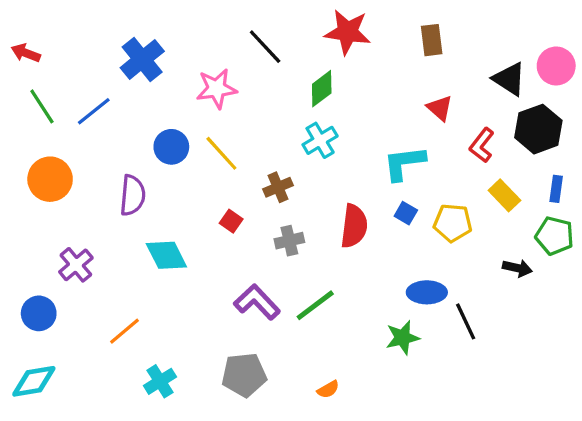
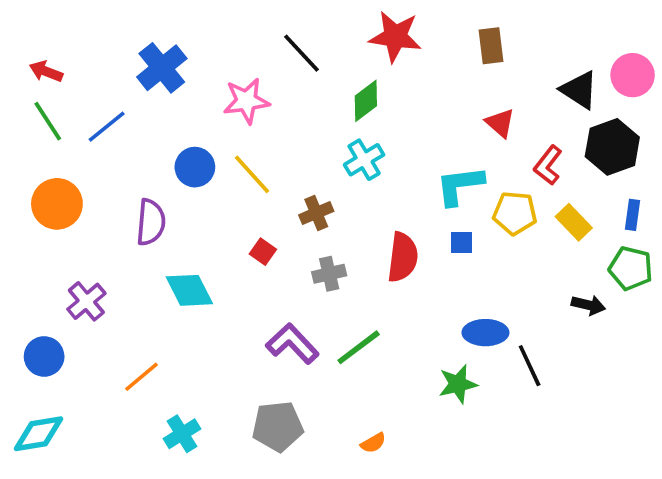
red arrow: (26, 53) -> (46, 71), moved
blue square: (406, 213) -> (462, 242), turned -30
yellow pentagon: (453, 223) -> (515, 213), moved

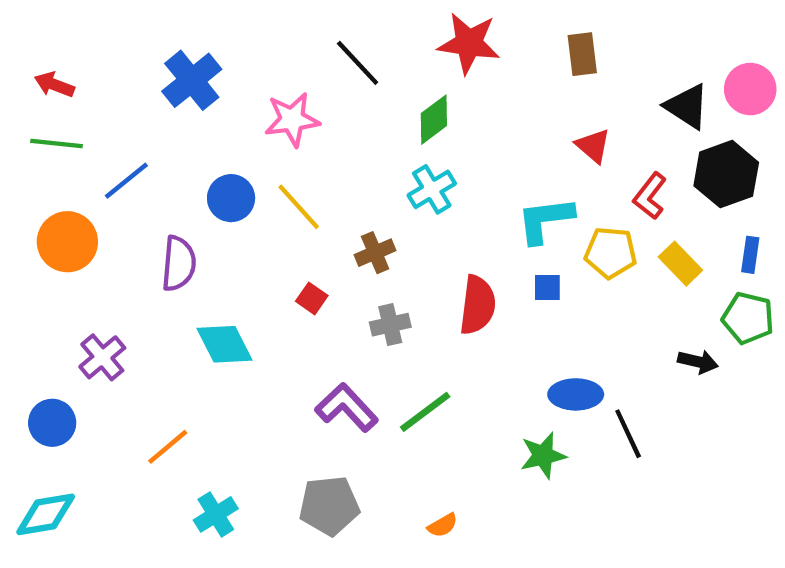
green line: (48, 121) -> (57, 144), turned -51
blue line: (107, 127) -> (126, 181), moved

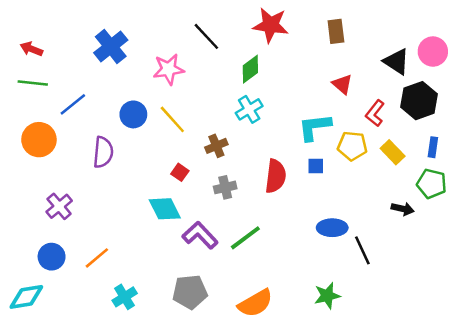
cyan diamond: (224, 344) -> (165, 209), moved
blue circle: (52, 423) -> (52, 257), moved
green star: (543, 456) -> (327, 296), moved
orange semicircle: (443, 525) -> (255, 303), size x2.0

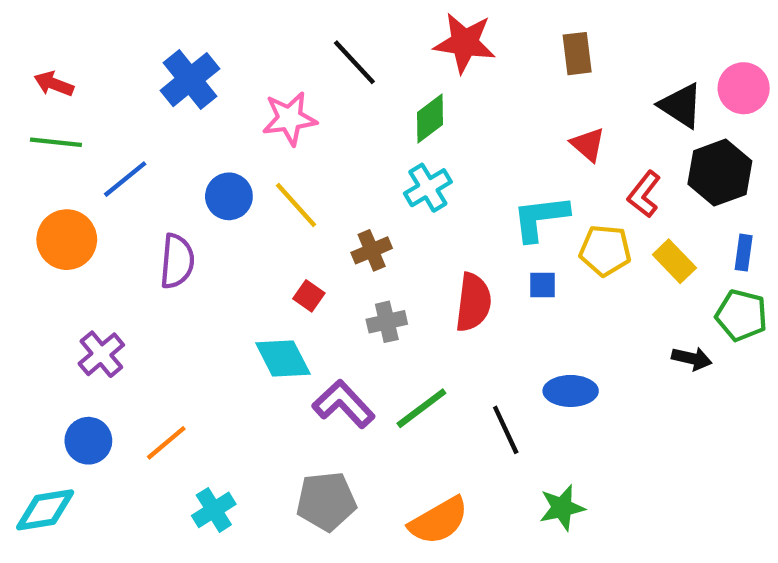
black line: (362, 250) -> (506, 430), moved

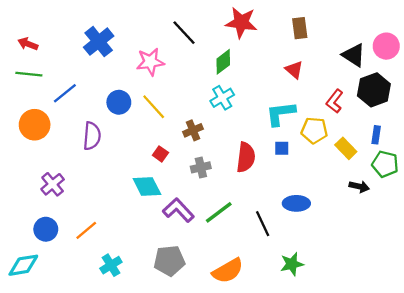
red triangle: (588, 144) -> (294, 70), moved
blue rectangle: (744, 253) -> (376, 135), moved
yellow rectangle: (674, 261) -> (346, 148), moved

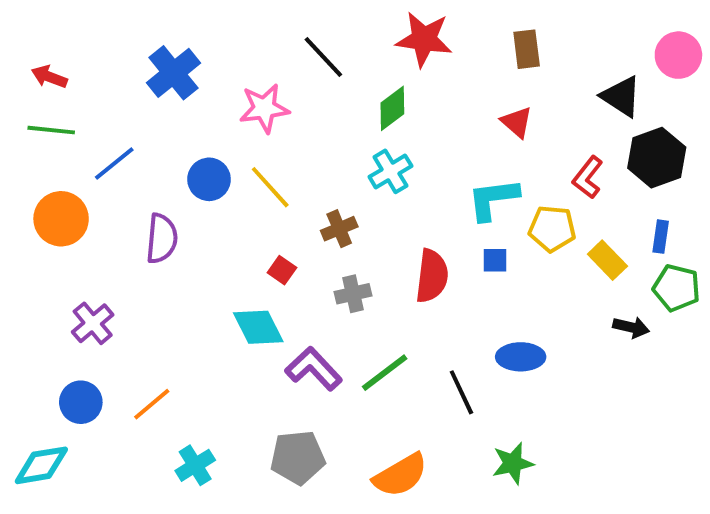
pink circle: (386, 46) -> (678, 55), moved

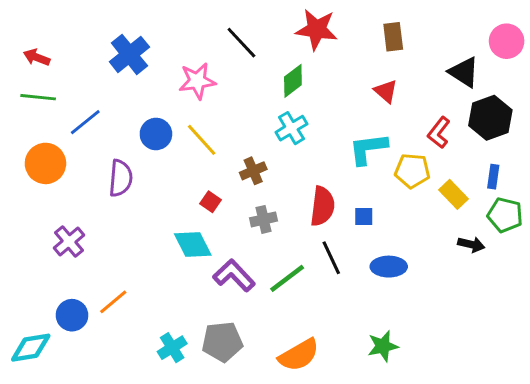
blue square: (495, 260) -> (364, 216), moved
black line: (461, 392) -> (331, 258), moved
blue circle: (81, 402) -> (72, 315), moved
cyan cross: (195, 465) -> (172, 348), moved

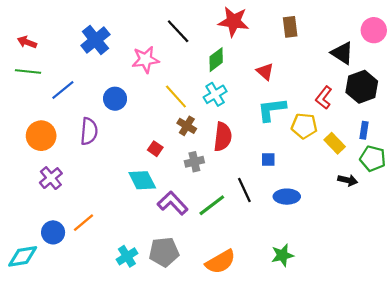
red triangle: (386, 91) -> (265, 72), moved
yellow line: (202, 140) -> (176, 97), moved
orange circle: (45, 163) -> (41, 136), moved
brown cross: (253, 171) -> (187, 126), turned -36
red semicircle: (322, 206) -> (223, 137), moved

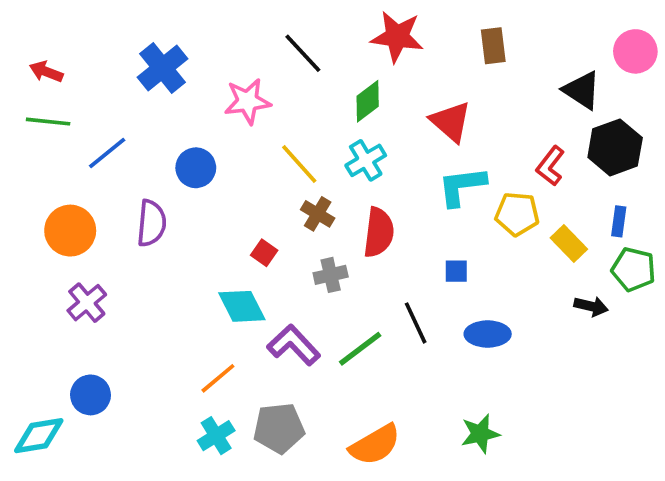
red triangle: (265, 72) -> (451, 122), size x1.4
orange line: (83, 223) -> (218, 378), moved

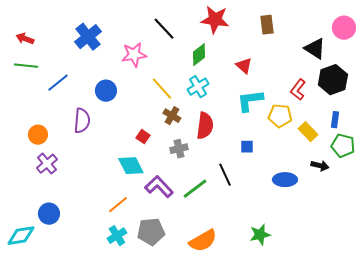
red triangle: (451, 122) -> (244, 66), size x0.7
orange circle: (70, 231) -> (38, 135), moved, size x0.7
blue ellipse: (488, 334) -> (285, 180), moved

